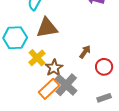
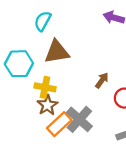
yellow cross: (37, 58) -> (45, 87), turned -36
brown star: (54, 68) -> (47, 105), moved

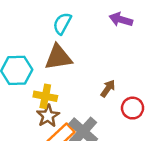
cyan semicircle: (43, 21) -> (62, 23), moved

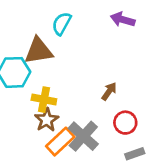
brown triangle: (58, 57) -> (39, 51), moved
red circle: (133, 108) -> (125, 123), moved

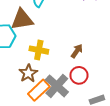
yellow cross: (44, 100) -> (39, 50), moved
red circle: (125, 123) -> (79, 75), moved

